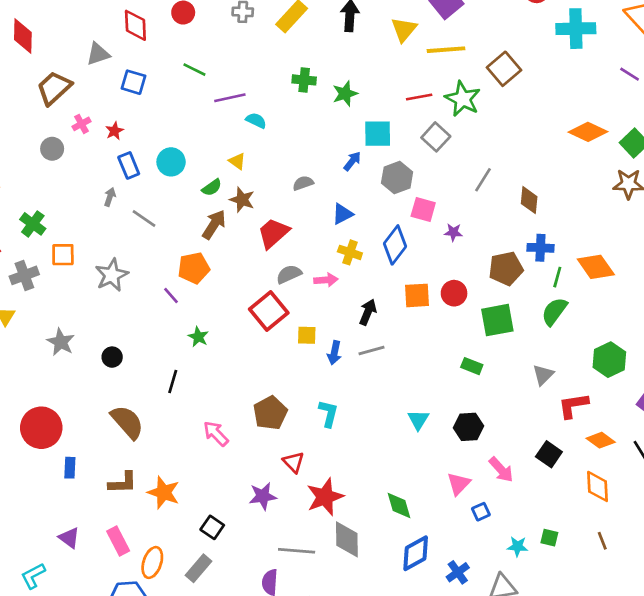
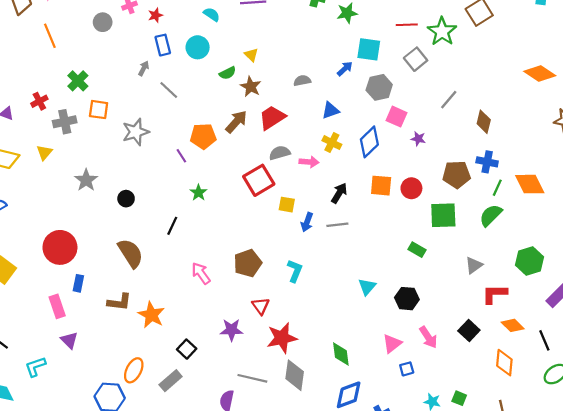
cyan semicircle: (256, 120) -> (212, 14), moved
brown arrow: (214, 225) -> (236, 122), moved
pink rectangle: (118, 541) -> (57, 306), moved

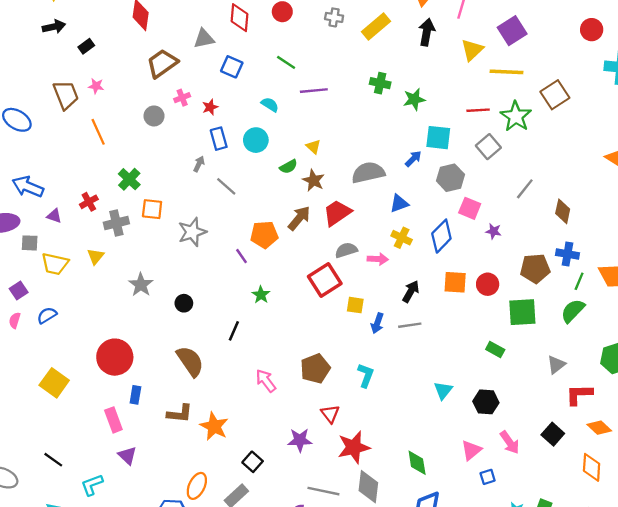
gray semicircle: (302, 81) -> (368, 173), size x1.8

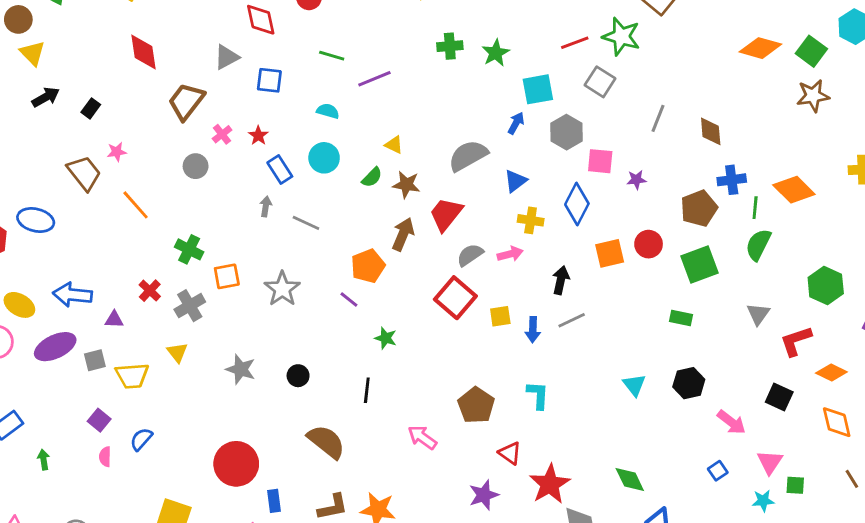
pink triangle: (471, 450) -> (770, 462), moved

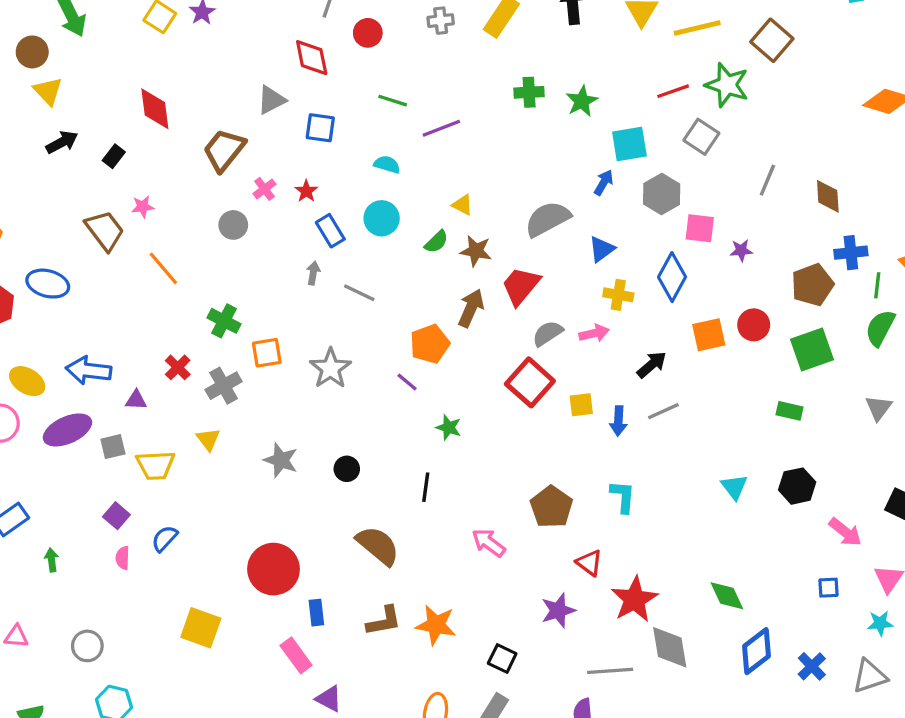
red diamond: (143, 52) -> (155, 109), moved
black arrow: (561, 280) -> (652, 365), turned 36
blue square: (718, 471) -> (829, 588), turned 30

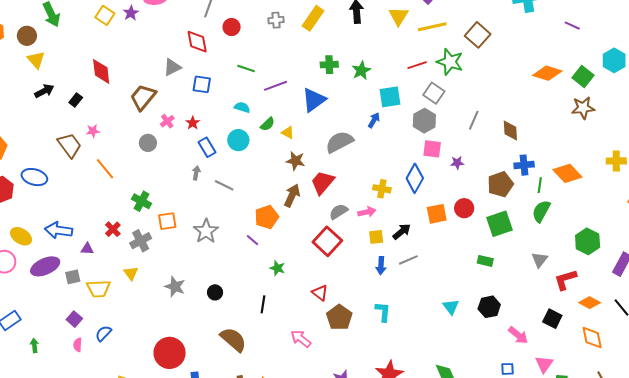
gray hexagon: (662, 194) -> (424, 121), moved
green semicircle: (436, 242) -> (267, 124), moved
blue triangle: (602, 249) -> (314, 100), moved, size x1.5
yellow square: (581, 405) -> (376, 237), moved
red triangle: (589, 563) -> (320, 293), moved

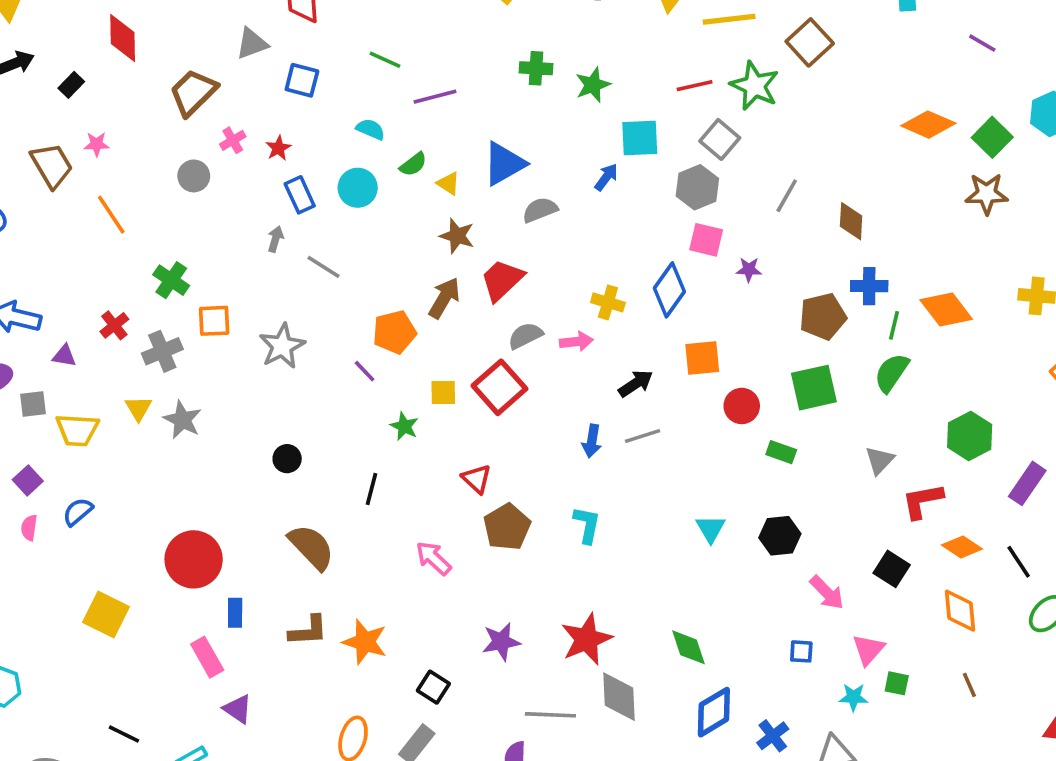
blue triangle: (314, 100) -> (504, 164), moved
gray semicircle: (339, 142) -> (540, 210), size x0.7
red circle: (464, 208) -> (742, 406), moved
yellow square: (376, 237) -> (443, 392), moved
gray star: (175, 287) -> (182, 420), moved

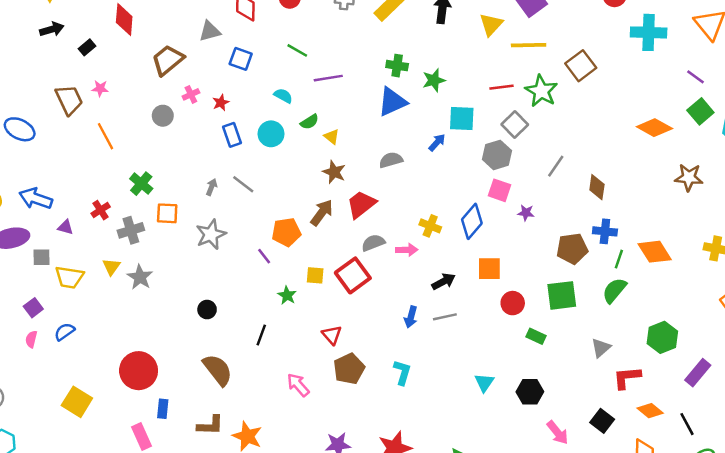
green square: (992, 137) -> (700, 111), moved
blue triangle: (504, 164) -> (392, 102), moved
gray arrow: (275, 239) -> (212, 187), moved

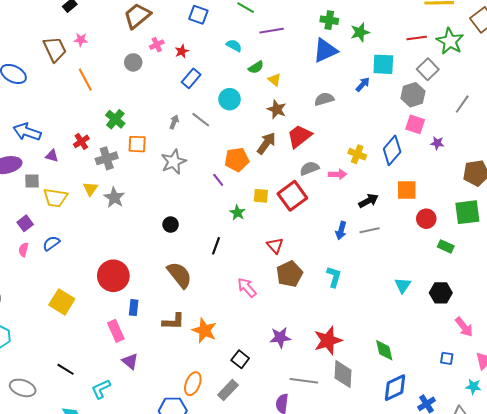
cyan circle: (271, 134) -> (230, 99), moved
blue rectangle: (232, 135) -> (191, 78), turned 60

